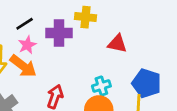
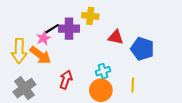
black line: (25, 24) -> (52, 29), moved
blue pentagon: (146, 83) -> (142, 49), moved

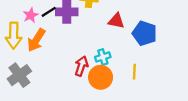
pink star: (44, 38) -> (31, 15), moved
orange arrow: (40, 55) -> (36, 40), turned 85
red arrow: (66, 80) -> (81, 66), moved

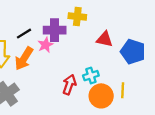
black line: (49, 12) -> (24, 34), moved
pink star: (31, 15) -> (46, 45), moved
orange circle: (101, 77) -> (101, 96), moved

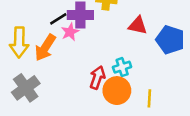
black line: (24, 34) -> (58, 19), moved
yellow line: (123, 90) -> (149, 98), moved
orange circle: (101, 96) -> (117, 91), moved

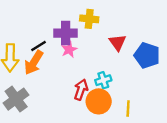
black line: (58, 19) -> (38, 46), moved
red triangle: (138, 25) -> (117, 42), turned 42
pink star: (70, 32) -> (69, 50), moved

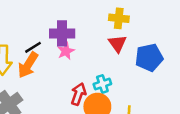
yellow cross: (89, 19) -> (119, 18), moved
blue pentagon: (147, 55) -> (149, 57), turned -30

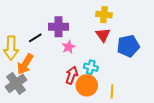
pink star: (66, 51) -> (69, 47), moved
orange arrow: (28, 65) -> (25, 64), moved
cyan cross: (102, 84) -> (91, 67), turned 32

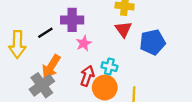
orange arrow: (25, 64) -> (51, 67), moved
gray cross: (16, 83) -> (42, 85), moved

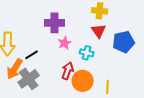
black line: (45, 33) -> (32, 55), moved
orange arrow: (51, 67) -> (15, 69), moved
cyan cross: (109, 67) -> (87, 53), moved

